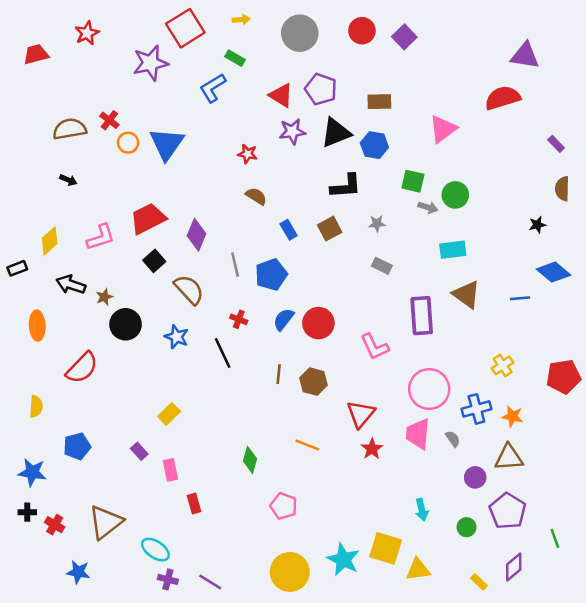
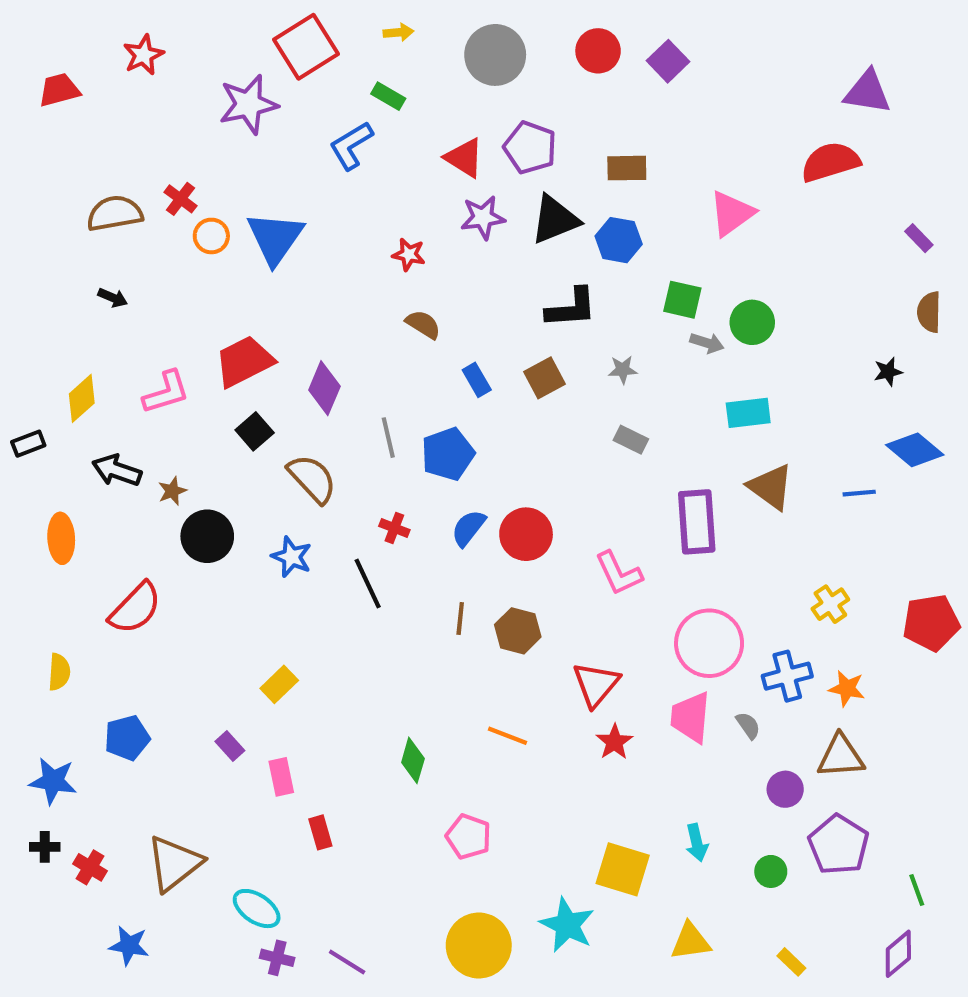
yellow square: (386, 548) -> (623, 869), moved
purple diamond: (514, 567) -> (898, 954), moved

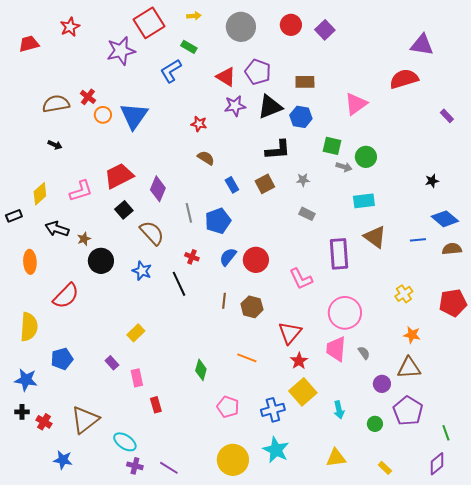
brown semicircle: (929, 312) -> (452, 249), moved, turned 84
yellow semicircle: (59, 672) -> (29, 327), size x1.6
blue cross: (787, 676) -> (273, 410), moved
yellow square: (623, 869) -> (303, 392), moved, turned 32

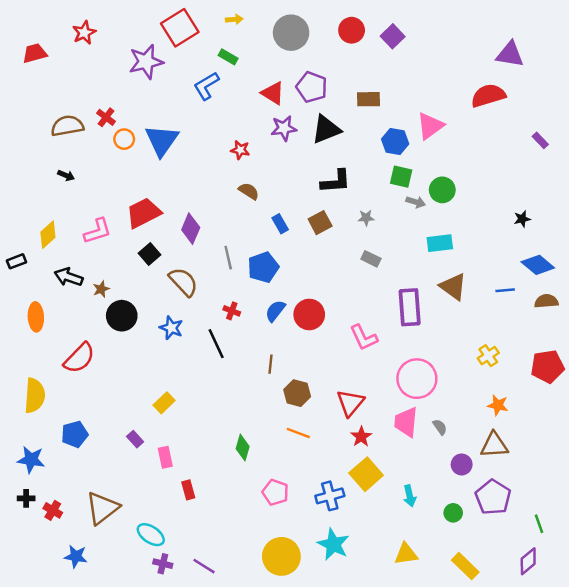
blue hexagon: (301, 117) -> (395, 142), moved
brown hexagon: (252, 307) -> (297, 393), moved
yellow rectangle: (385, 468) -> (465, 566), size x1.6

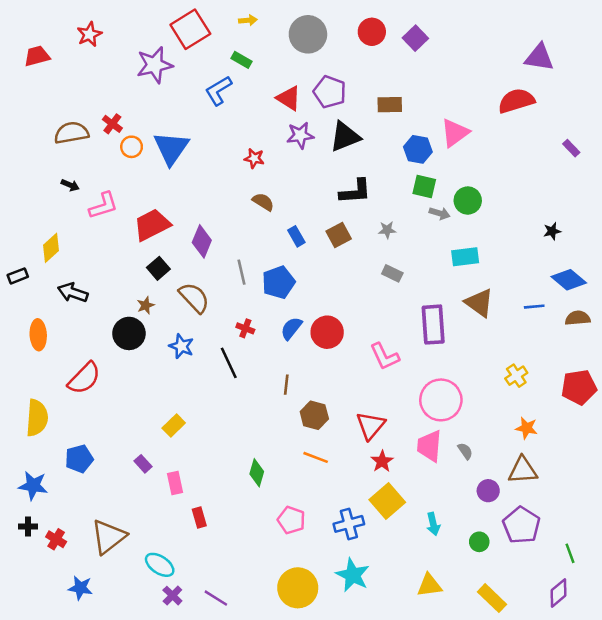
pink L-shape: (98, 231) -> (103, 206), moved
brown star: (101, 289) -> (146, 305), moved
purple cross: (163, 564) -> (172, 596), turned 30

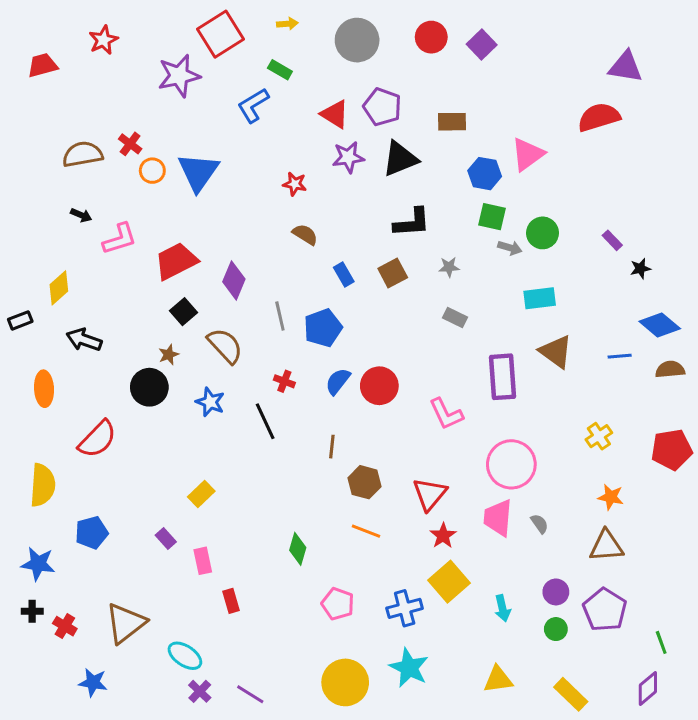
purple rectangle: (571, 148) -> (612, 240), moved
purple circle: (488, 491) -> (556, 592), moved

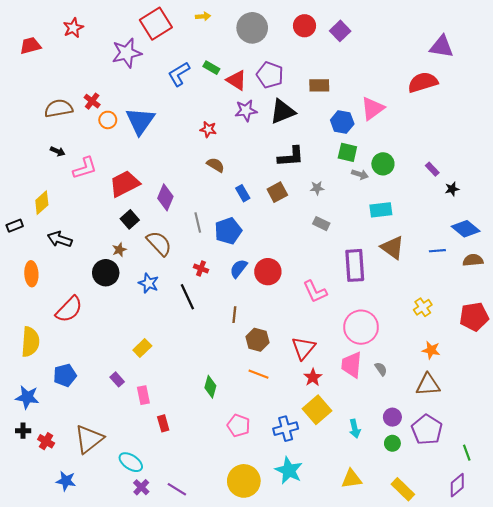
green rectangle: (280, 70) -> (211, 68), moved

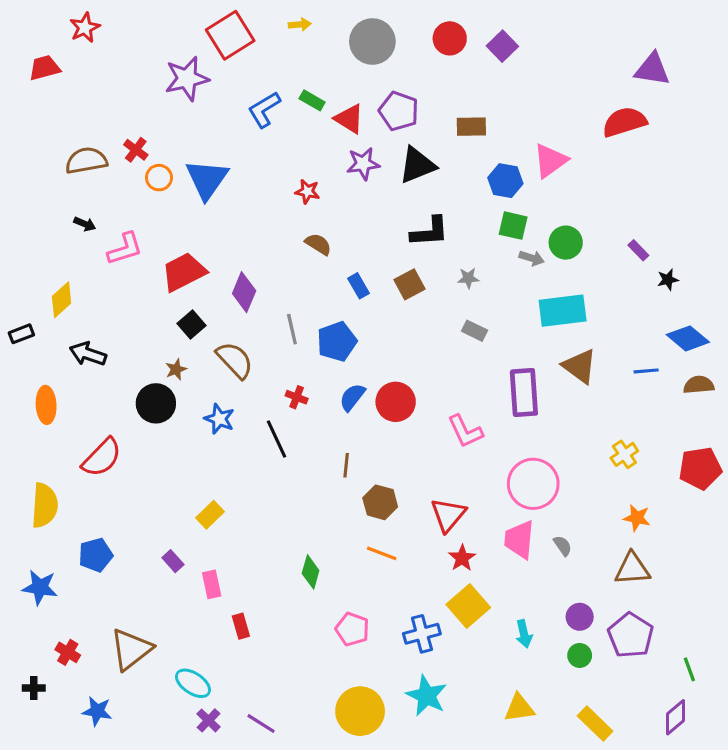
red star: (73, 28) -> (85, 28), moved
cyan rectangle: (381, 210) -> (563, 311), size x1.4
black cross: (23, 431) -> (34, 688), moved

